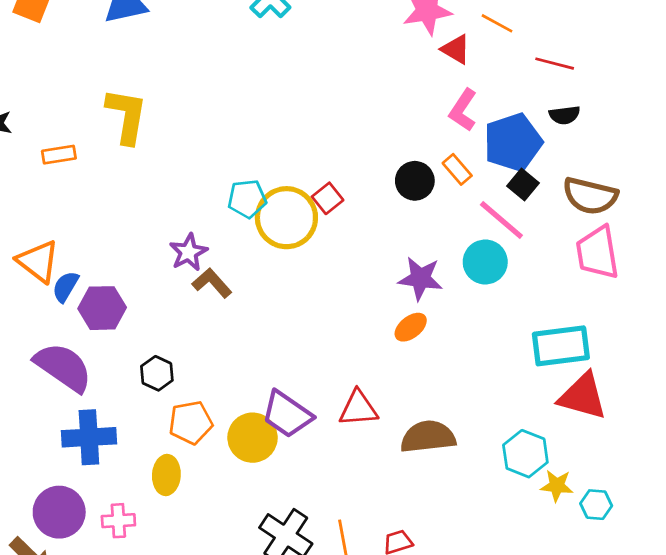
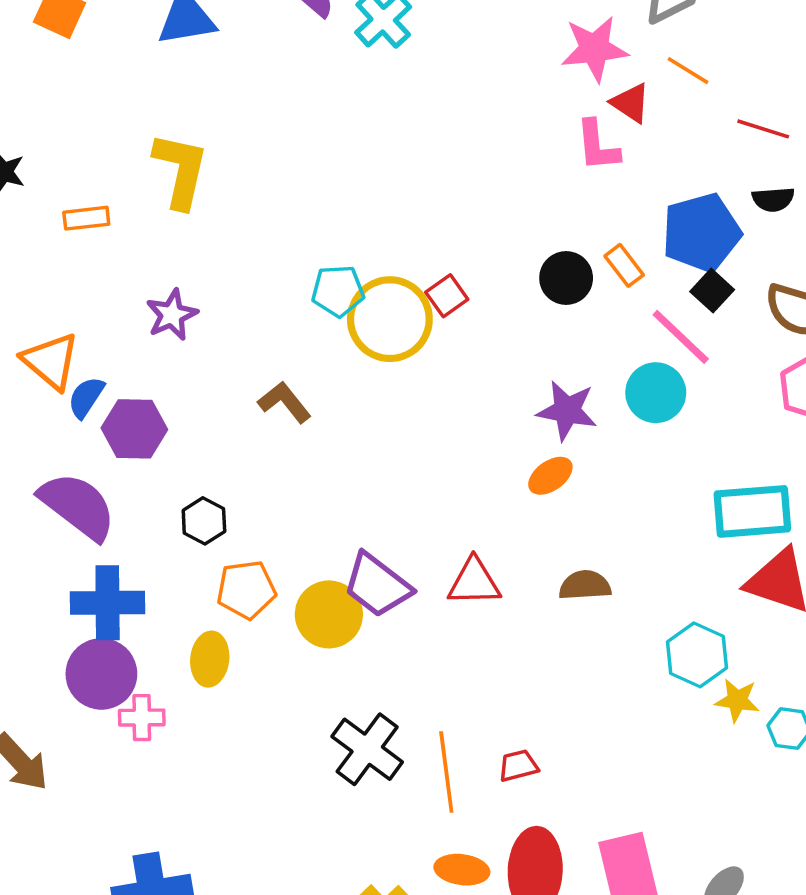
pink L-shape: (463, 110) -> (597, 146), moved, turned -42
purple star: (188, 252) -> (172, 315), moved
brown semicircle: (428, 437) -> (585, 585), moved, size x0.7
purple circle: (59, 512) -> (101, 674), moved

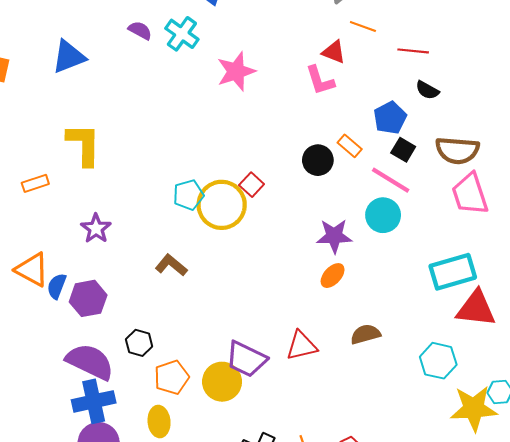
pink star: (594, 49) -> (236, 71), moved
black semicircle: (773, 199) -> (427, 90), turned 45
blue pentagon: (701, 233) -> (390, 118), size x0.7
purple semicircle: (78, 506) -> (90, 362), moved
yellow star: (737, 700) -> (474, 408), moved, size x1.8

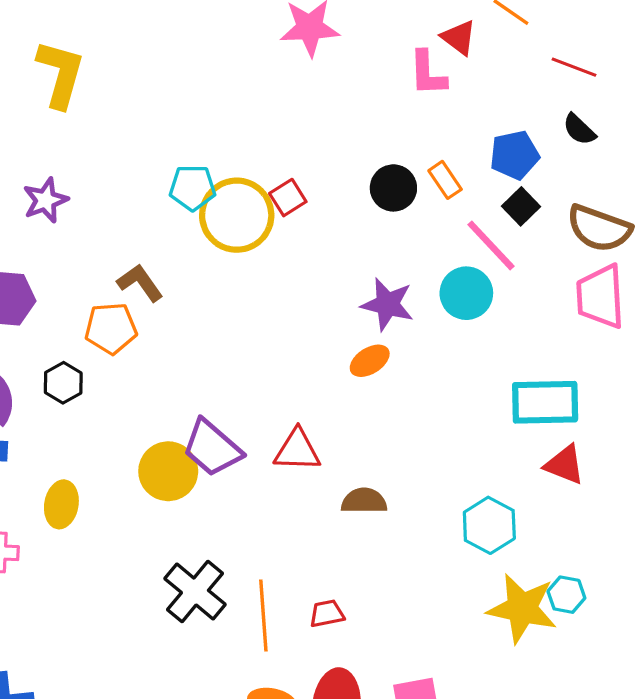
red triangle: (476, 309) -> (565, 465), size x0.7
brown semicircle: (365, 334) -> (364, 501), moved
orange pentagon: (172, 377) -> (111, 328), moved

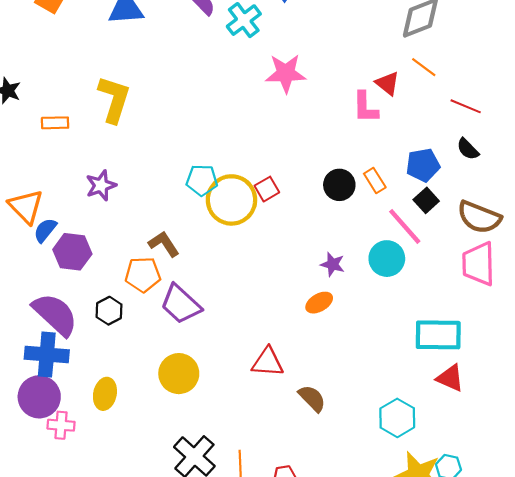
purple star: (387, 304) -> (333, 264), size x0.7
purple trapezoid: (212, 448) -> (181, 304), moved
brown semicircle: (364, 501) -> (312, 398), turned 44

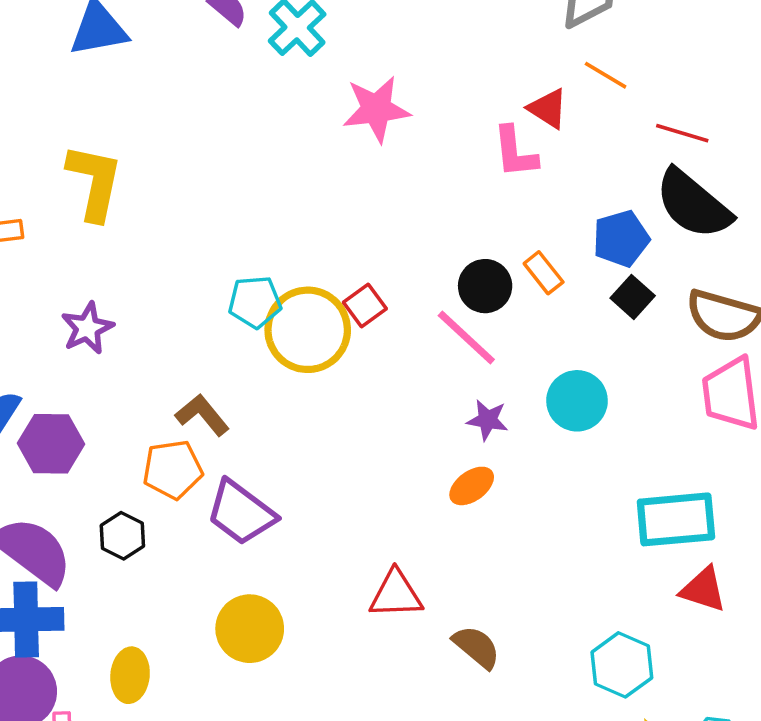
black semicircle: (468, 149) -> (693, 204), size x2.0
pink line: (405, 226) -> (466, 338), moved

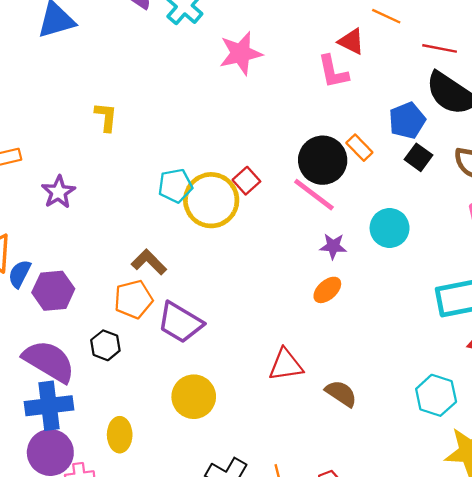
yellow L-shape: (95, 182) -> (106, 117), moved, size x0.6
black circle: (485, 286) -> (323, 160), size x1.4
purple star: (87, 328) -> (58, 192), moved

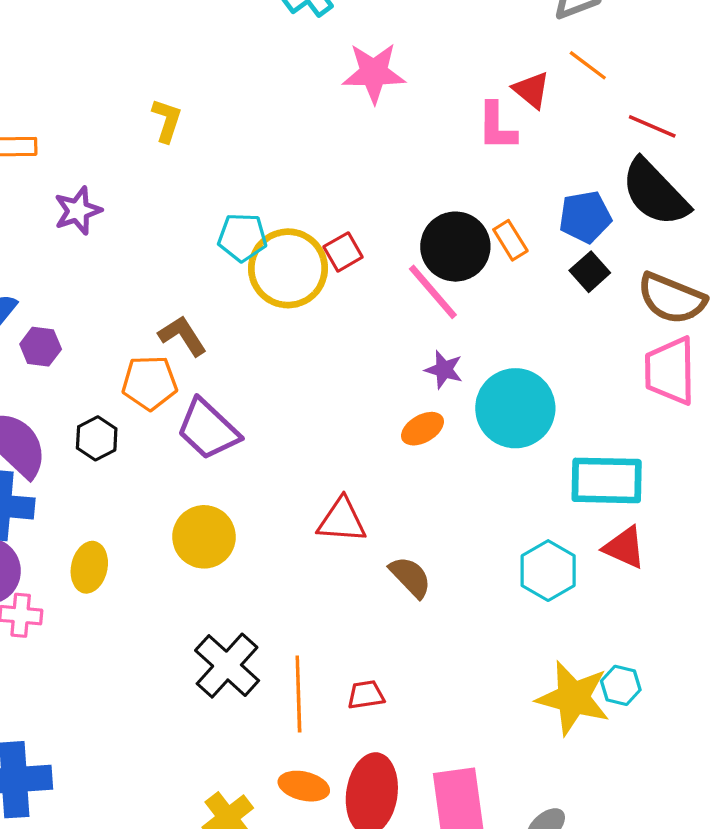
cyan circle: (390, 228) -> (515, 408), moved, size x1.4
purple hexagon: (53, 291) -> (41, 347), size x0.7
cyan hexagon: (436, 395) -> (548, 571), moved

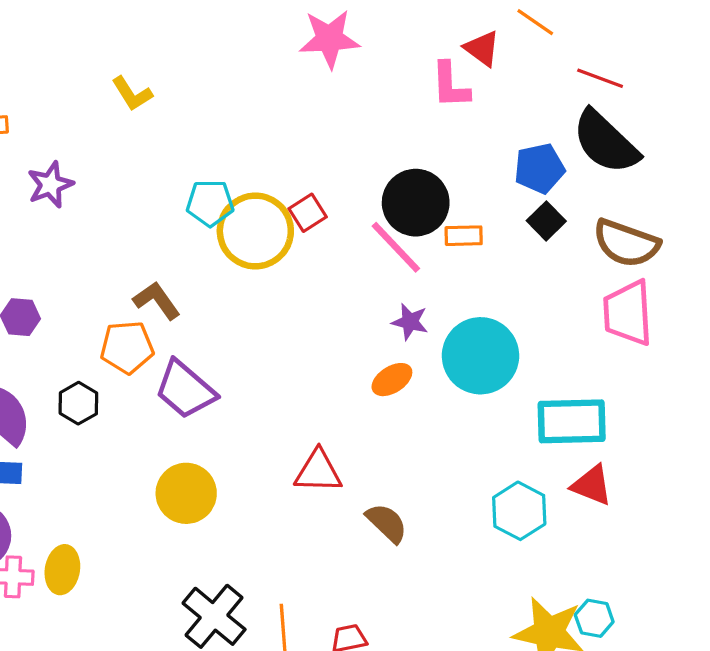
yellow L-shape: (167, 120) -> (132, 94), turned 132
orange rectangle: (510, 240) -> (464, 236), moved, turned -57
yellow ellipse: (89, 567) -> (62, 570), moved

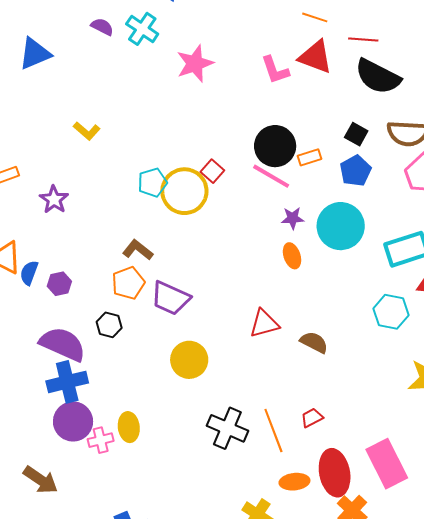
red triangle: (482, 48) -> (315, 57), moved, size x1.5
blue pentagon: (539, 168) -> (355, 171), moved
orange ellipse: (392, 380) -> (292, 256), turned -60

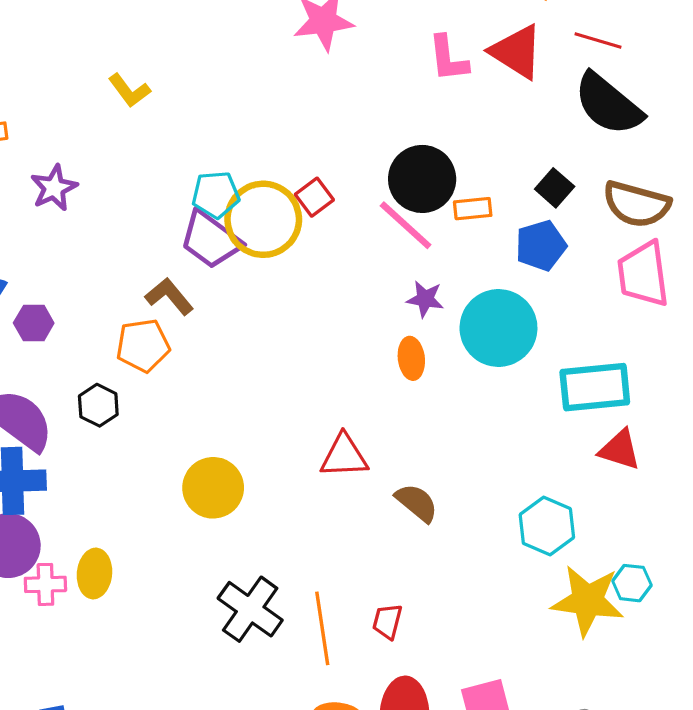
purple trapezoid: (170, 298) -> (211, 240), moved
cyan hexagon: (391, 312) -> (547, 526), moved
red trapezoid: (312, 418) -> (387, 621), turned -60

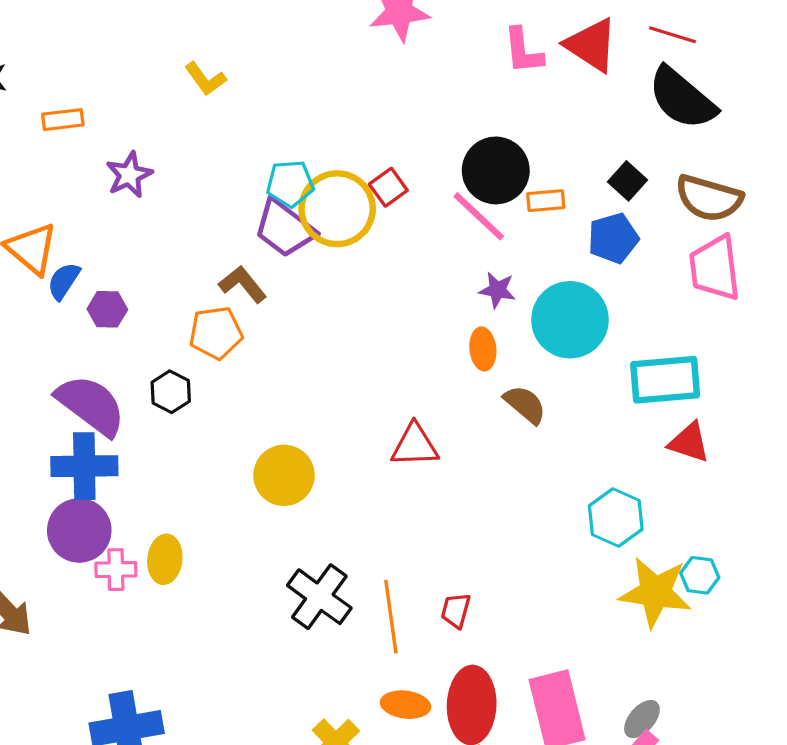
brown semicircle: (417, 503) -> (525, 404), moved

